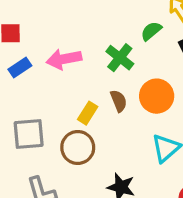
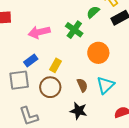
blue rectangle: (20, 68) -> (31, 60), moved
brown semicircle: (119, 101) -> (82, 85), moved

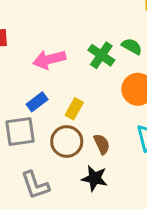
green semicircle: (93, 12) -> (132, 46), moved, turned 72
brown semicircle: (82, 85) -> (102, 144), moved
black star: (78, 111) -> (95, 178), moved

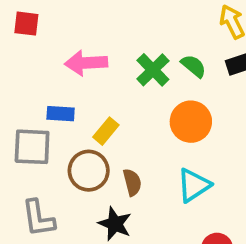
blue rectangle: (37, 102) -> (61, 114), turned 30

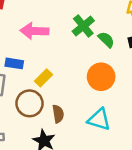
green cross: (153, 70) -> (83, 26), moved
cyan triangle: (194, 185) -> (99, 120), turned 45

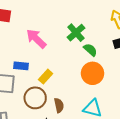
pink arrow: (34, 31) -> (36, 39), turned 45
green semicircle: (106, 40) -> (90, 50), moved

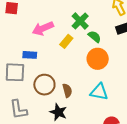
pink arrow: (36, 39) -> (43, 28), turned -65
yellow rectangle: (46, 77) -> (66, 41), moved

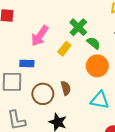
pink arrow: (43, 28) -> (40, 36), turned -30
brown semicircle: (67, 91) -> (66, 88), moved

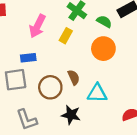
green semicircle: (94, 43) -> (104, 21), moved
cyan triangle: (100, 100) -> (97, 93), moved

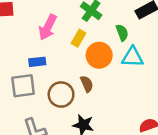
green semicircle: (104, 21) -> (122, 33), moved, turned 40
orange circle: (103, 49) -> (99, 55), moved
cyan triangle: (97, 93) -> (133, 57), moved

